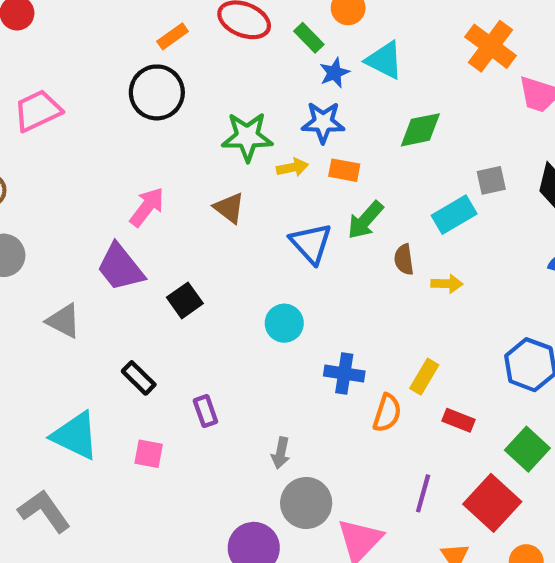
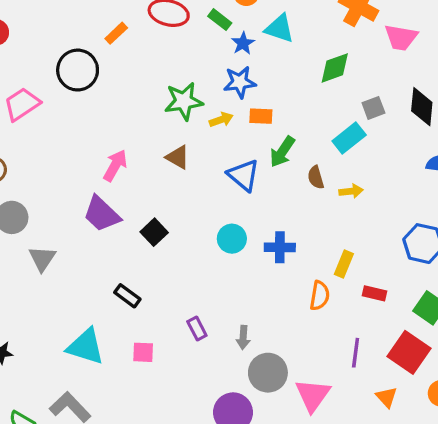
black circle: (157, 92) -> (78, 70), moved
green diamond: (420, 130) -> (335, 68), moved
gray triangle: (64, 321) -> (42, 259), moved, turned 44
blue cross: (344, 374) -> (280, 247), moved
purple rectangle: (205, 411) -> (197, 328), moved

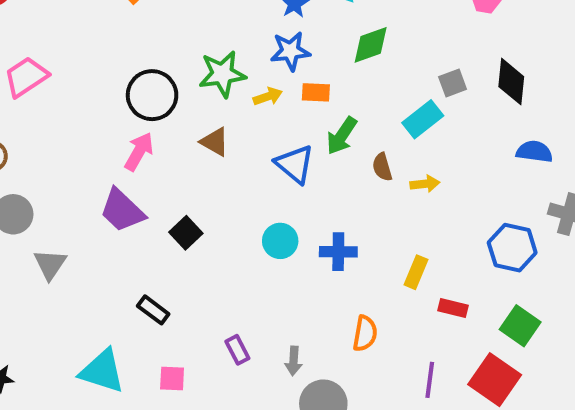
green diamond: (335, 68) -> (371, 45), moved
black circle: (78, 70) -> (152, 95), moved
orange semicircle: (320, 296) -> (365, 333), moved

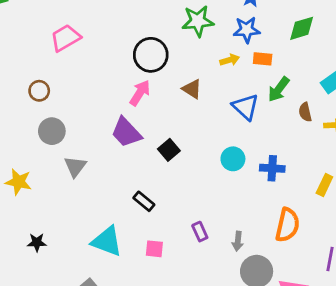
green star: (222, 74) -> (198, 21), moved
orange semicircle: (365, 333) -> (287, 225), size x1.4

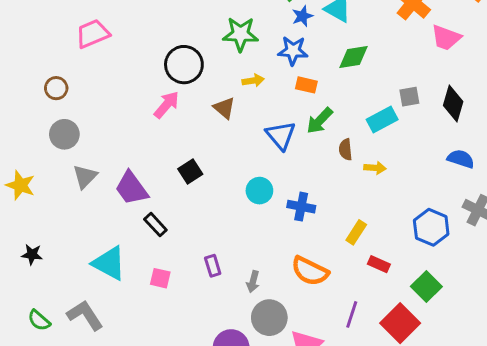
yellow arrow: (230, 60) -> (253, 81), moved
purple trapezoid: (126, 132) -> (132, 188), moved
orange semicircle: (287, 225) -> (310, 271), turned 96

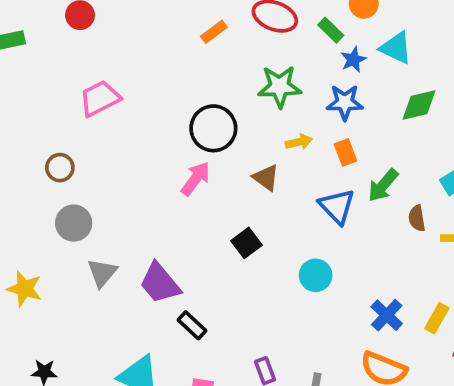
orange rectangle: (306, 85) -> (345, 152), moved, turned 60
black square: (190, 172) -> (246, 243), moved
blue cross: (301, 207) -> (387, 315), moved, turned 36

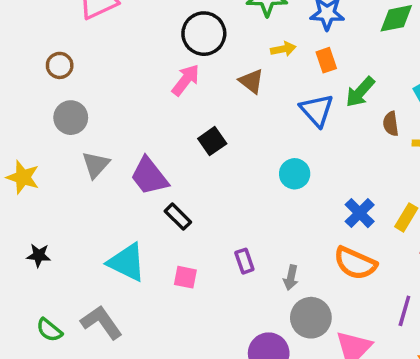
black square: (246, 243) -> (212, 141), moved

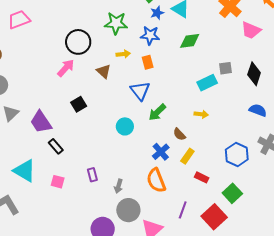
green arrow: (360, 92) -> (157, 112), moved
brown semicircle: (391, 124) -> (179, 134), moved, turned -40
orange semicircle: (355, 263) -> (156, 180), turned 40

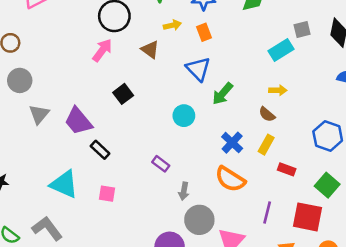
brown semicircle: (179, 134) -> (267, 114), moved
purple rectangle: (92, 175) -> (161, 164), moved, turned -32
orange semicircle: (156, 180) -> (230, 179), turned -30
red square: (214, 217) -> (308, 217), turned -30

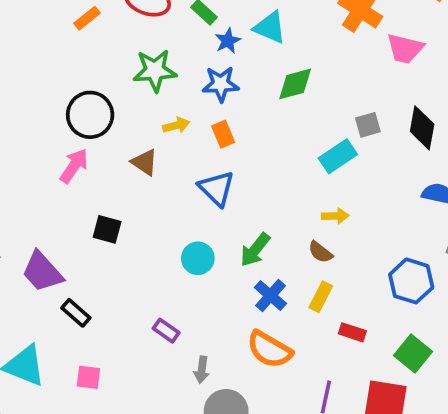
black square: (123, 94) -> (107, 229), turned -36
green arrow: (223, 94) -> (255, 250), moved

